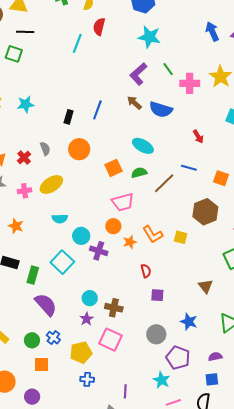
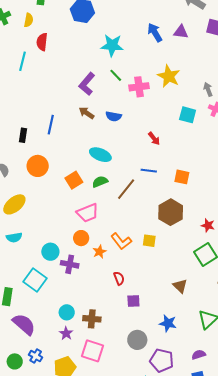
cyan star: (149, 37) -> (112, 45), moved
blue semicircle: (161, 110) -> (114, 116), size x0.7
cyan semicircle: (60, 219) -> (14, 237), moved

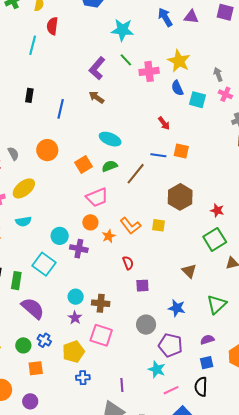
blue semicircle: (114, 116) -> (177, 88), moved, turned 56
black rectangle: (23, 135) -> (29, 95), moved
orange square: (182, 177) -> (181, 151), moved

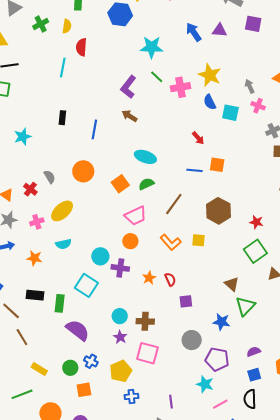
brown line: (136, 174) -> (174, 204), moved
orange star: (109, 236) -> (149, 278), moved
green triangle: (217, 304) -> (245, 306), moved

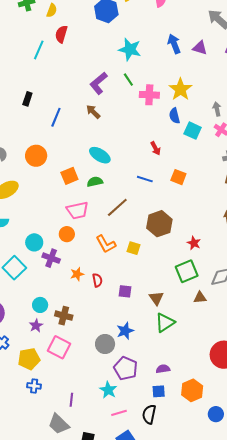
orange square: (217, 165) -> (178, 177), moved
purple square: (186, 301) -> (125, 291), moved
blue star: (221, 322) -> (125, 331), moved, turned 30

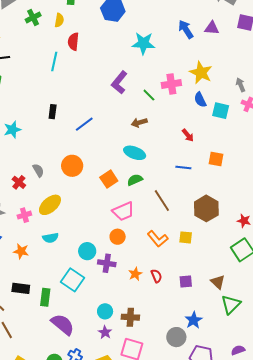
green line: (128, 80) -> (149, 95), moved
brown arrow: (93, 112) -> (139, 123), moved, turned -49
blue line: (56, 117) -> (84, 124), turned 42
brown line: (117, 207) -> (162, 201), turned -70

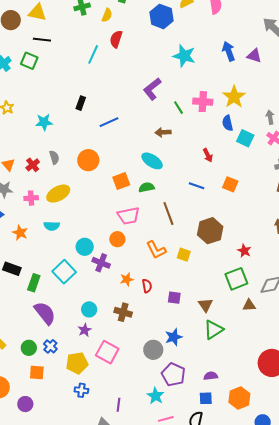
cyan star: (12, 130) -> (44, 122), moved
brown cross: (130, 317) -> (123, 312), moved

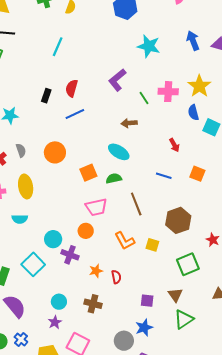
red semicircle: (116, 39) -> (72, 88), moved
yellow ellipse: (58, 194) -> (26, 186), turned -70
green square: (236, 279) -> (188, 264), moved
purple square: (174, 298) -> (147, 301), moved

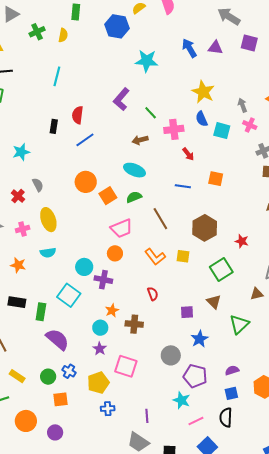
pink cross: (168, 92) -> (174, 129), moved
orange circle: (55, 152) -> (86, 182), moved
orange star: (96, 271) -> (112, 310), moved
green triangle: (184, 319) -> (239, 324), moved
blue star: (144, 328) -> (199, 339), moved

